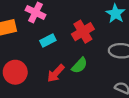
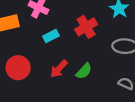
green semicircle: (79, 65) -> (84, 71), moved

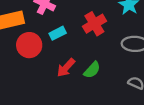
red circle: (18, 68) -> (29, 45), moved

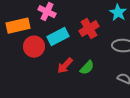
cyan rectangle: (58, 33) -> (58, 37), size x1.5

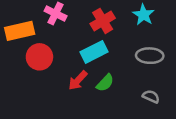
red cross: (89, 29) -> (103, 21), moved
cyan rectangle: (58, 37) -> (94, 52), moved

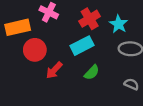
cyan star: (144, 15) -> (119, 24), moved
red arrow: (78, 80) -> (54, 70), moved

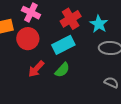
red circle: (35, 50) -> (28, 39), moved
green semicircle: (92, 72) -> (62, 70), moved

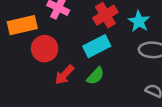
red circle: (28, 39) -> (45, 49), moved

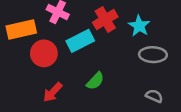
cyan rectangle: (97, 46) -> (80, 41), moved
red arrow: (64, 75) -> (53, 92), moved

